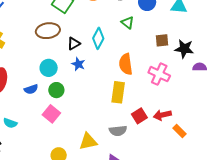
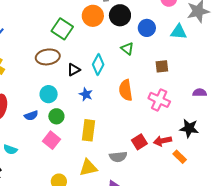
black star: (184, 49) -> (189, 128), moved
blue star: (78, 64) -> (86, 94), moved
yellow rectangle: (118, 92) -> (89, 130), moved

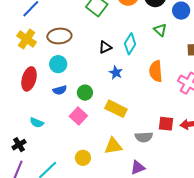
brown ellipse: (48, 57) -> (59, 36), moved
cyan circle: (49, 94) -> (58, 64), moved
yellow rectangle: (89, 130) -> (116, 109), turned -75
red square: (139, 142) -> (166, 124), turned 35

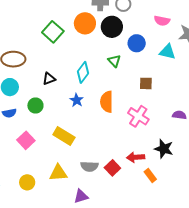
black triangle: (105, 47) -> (49, 79), moved
blue star: (116, 73) -> (77, 100), moved
green circle: (85, 93) -> (35, 106), moved
red square: (166, 124) -> (112, 168), moved, turned 35

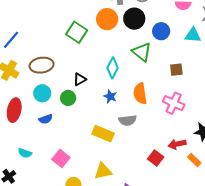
green triangle: (114, 61) -> (142, 52), size x1.5
green circle: (35, 106) -> (68, 98), moved
pink square: (26, 140) -> (61, 158), moved
gray semicircle: (89, 166) -> (128, 120), moved

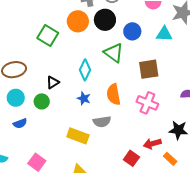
brown square: (176, 70) -> (149, 69), size x1.5

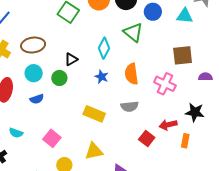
brown square: (149, 69) -> (183, 55), moved
gray semicircle: (102, 122) -> (130, 106), moved
orange rectangle: (170, 159) -> (185, 141), turned 56

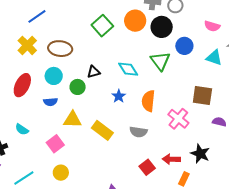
cyan diamond: (104, 48) -> (128, 69), turned -75
yellow triangle: (94, 151) -> (72, 120), moved

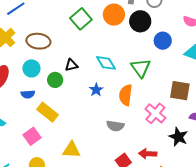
green triangle: (160, 61) -> (141, 68), moved
yellow triangle: (72, 120) -> (71, 150), moved
yellow rectangle: (102, 130) -> (47, 112), moved
black star: (200, 154) -> (178, 137), moved

